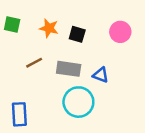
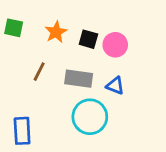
orange star: (49, 28) -> (56, 32), turned 30
pink circle: (120, 32) -> (115, 45), moved
brown line: (34, 63) -> (39, 72), turned -35

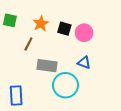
brown line: (39, 72) -> (28, 44), moved
gray rectangle: (79, 79) -> (47, 66), moved

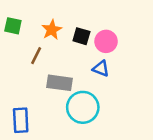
blue triangle: (84, 63) -> (101, 69), moved

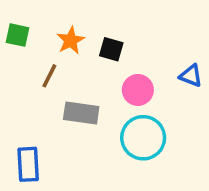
pink circle: (106, 41) -> (138, 90), moved
blue triangle: (101, 69) -> (191, 76), moved
cyan circle: (83, 107) -> (143, 138), moved

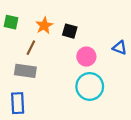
gray rectangle: (81, 113) -> (25, 71), moved

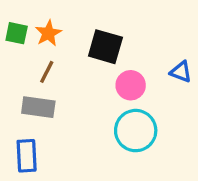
orange star: (44, 25) -> (48, 33), moved
black square: (70, 31) -> (105, 47), size x1.5

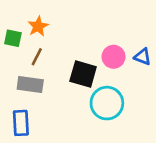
green square: (17, 33) -> (13, 38), moved
black square: (105, 47) -> (83, 74), moved
pink circle: (131, 85) -> (114, 57), moved

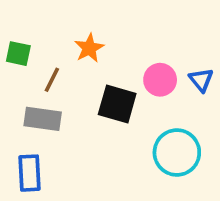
orange star: (38, 26) -> (89, 48), moved
blue triangle: (143, 57) -> (201, 80), turned 30
cyan circle: (107, 103) -> (177, 152), moved

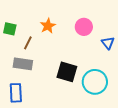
pink circle: (160, 80) -> (84, 27), moved
black square: (117, 104) -> (67, 72), moved

